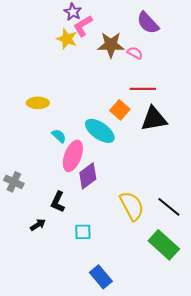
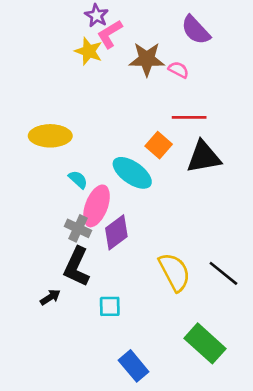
yellow ellipse: (38, 103) -> (50, 136), size x1.4
gray cross: (14, 182) -> (78, 228), moved
black L-shape: (58, 202) -> (77, 267), size x1.4
green rectangle: (164, 245) -> (205, 343), moved

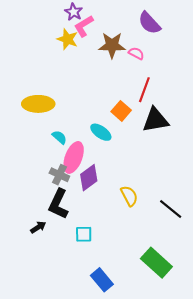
red line: (189, 117) -> (144, 90), turned -70
cyan ellipse: (132, 173) -> (101, 132), size x0.7
yellow semicircle: (175, 272) -> (129, 196), moved, size x0.7

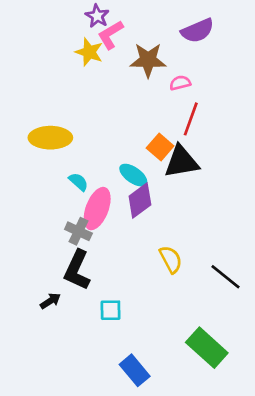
purple semicircle: (149, 23) -> (197, 31), turned -70
pink semicircle: (136, 53) -> (180, 83), moved, turned -42
black triangle: (155, 120) -> (181, 162), moved
purple diamond: (89, 178) -> (140, 201), moved

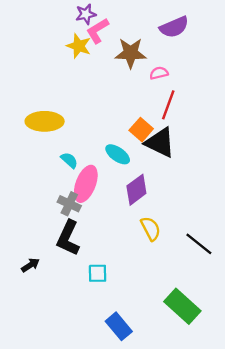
purple star: (97, 16) -> (86, 14), turned 30
black triangle: (181, 162) -> (160, 143), turned 36
purple diamond: (140, 201) -> (136, 190), moved
black arrow: (50, 301) -> (30, 265), moved

